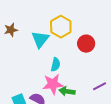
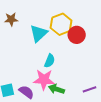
red circle: (86, 44) -> (77, 35), moved

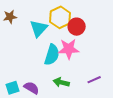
cyan semicircle: (50, 61) -> (52, 55), size x1.5
pink star: (44, 80) -> (69, 49), moved

